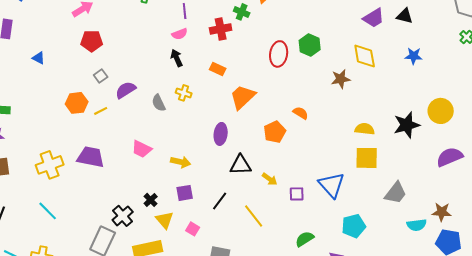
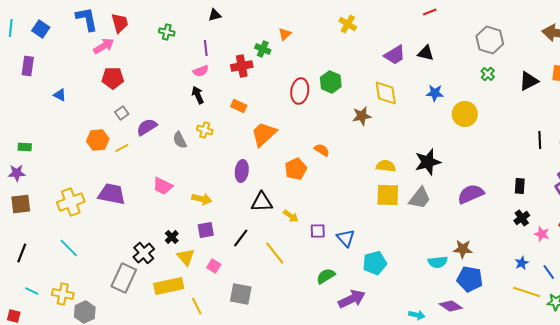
yellow circle: (441, 111) -> (465, 114), moved
blue triangle: (332, 185) -> (346, 238), moved, size x0.7
gray trapezoid: (396, 193) -> (420, 198), moved

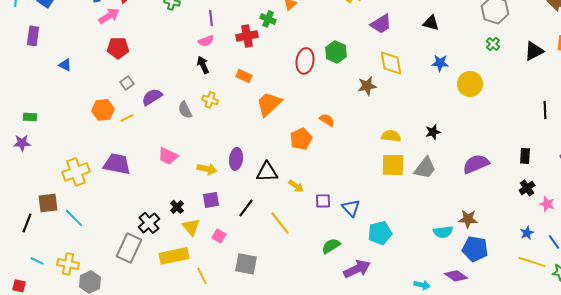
purple trapezoid: (395, 55) -> (381, 24), moved
black star: (428, 162) -> (433, 132), size x0.6
purple ellipse: (242, 171) -> (236, 159), moved
brown square: (21, 204) -> (48, 203), moved

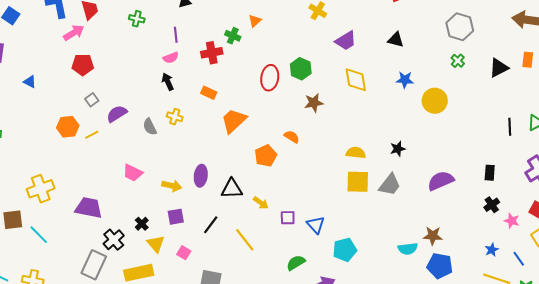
brown star: (367, 86) -> (314, 103), moved
purple trapezoid: (117, 164) -> (89, 208), moved

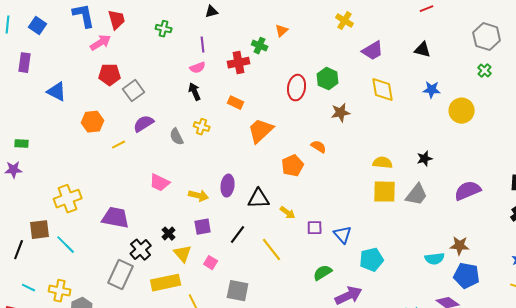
blue triangle: (30, 82) -> (57, 92), size x1.5
gray square: (92, 100) -> (134, 91), moved, size x1.5
orange hexagon: (68, 127) -> (93, 122), moved

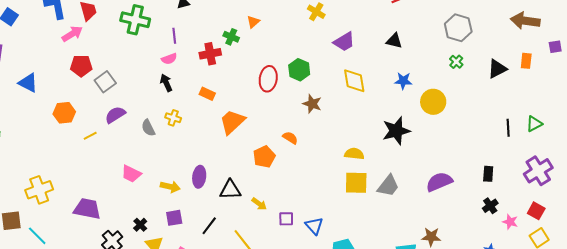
green cross: (164, 29) -> (135, 20), size x1.8
brown star: (341, 113) -> (312, 104), turned 30
black star: (425, 159) -> (396, 131), moved, size x1.8

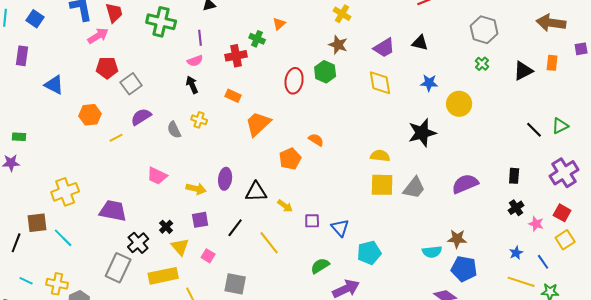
purple trapezoid: (344, 42) -> (384, 48), moved
brown star: (312, 104) -> (338, 45), moved
black line: (508, 128) -> (534, 130), turned -42

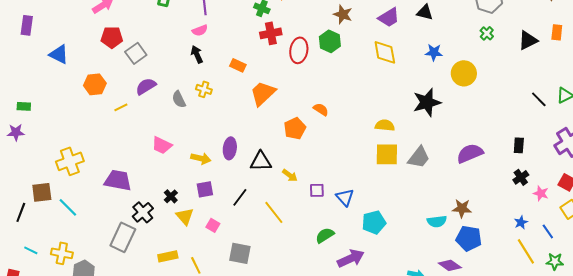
red cross: (236, 56) -> (271, 33), moved
yellow rectangle: (163, 276) -> (168, 256), moved, size x0.7
yellow line: (521, 282) -> (526, 251), turned 40

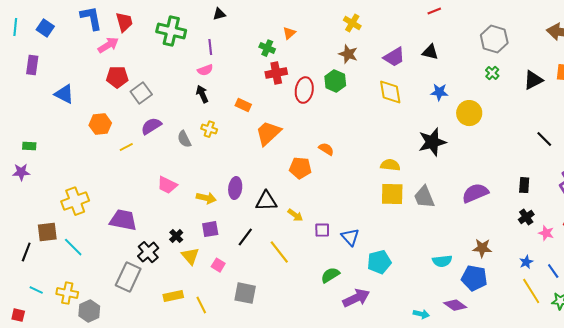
orange pentagon: (295, 128) -> (300, 168), turned 30
gray trapezoid: (419, 157) -> (424, 197), turned 120
brown star: (462, 208) -> (482, 248), moved

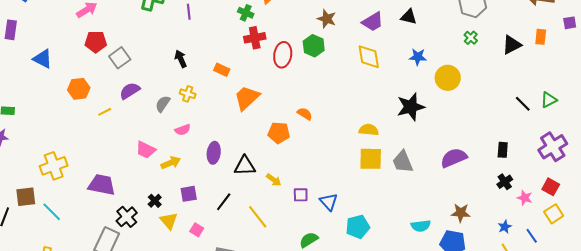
pink semicircle: (205, 70) -> (183, 130), moved
gray semicircle: (184, 139) -> (163, 104), turned 60
yellow arrow: (206, 198) -> (171, 163), moved, turned -36

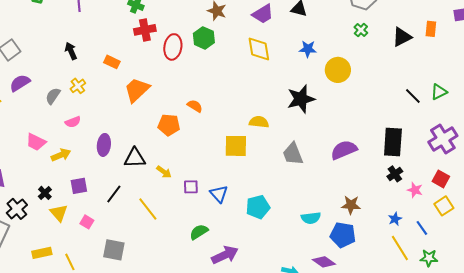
yellow cross: (188, 94) -> (78, 86), turned 35
black rectangle: (503, 150) -> (393, 142), size x1.8
yellow square: (371, 159) -> (236, 146), moved
cyan pentagon: (358, 227) -> (258, 207), moved

